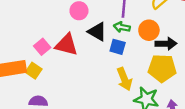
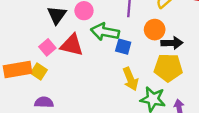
green arrow: (122, 27) -> (105, 32), moved, size x1.6
black triangle: (97, 32) -> (57, 15), moved, turned 36

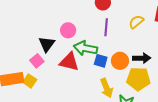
black triangle: (57, 15) -> (47, 44), moved
orange circle: (155, 30) -> (120, 61), moved
red triangle: (72, 45) -> (69, 62), moved

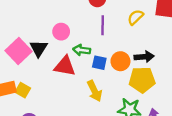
green arrow: (85, 48) -> (82, 50), size x0.7
pink square: (37, 61) -> (18, 51), moved, size x1.6
yellow arrow: (107, 88) -> (95, 91), moved

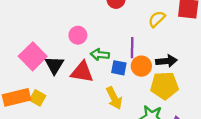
purple line: (103, 25) -> (132, 48), moved
black triangle: (39, 48) -> (54, 65), moved

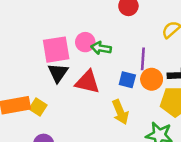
green arrow: (100, 55) -> (101, 48), moved
pink square: (33, 56) -> (56, 50), moved, turned 32

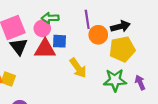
pink circle: (85, 42) -> (42, 28), moved
blue square: (127, 80) -> (60, 41), moved

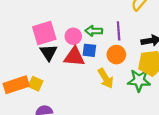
green arrow: (50, 18) -> (94, 31), moved
orange circle: (98, 35) -> (116, 55), moved
green star: (115, 80) -> (139, 80), moved

